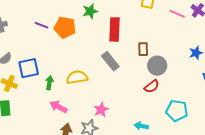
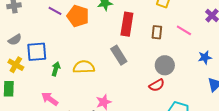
pink line: (177, 14) -> (184, 30), moved
brown rectangle: (143, 49) -> (157, 32), moved
pink arrow: (58, 107) -> (50, 99), moved

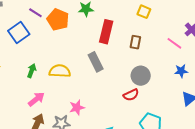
pink line: (184, 30) -> (174, 43), moved
blue square: (37, 52) -> (19, 32), moved, turned -35
pink arrow: (50, 99) -> (36, 99), moved, turned 102

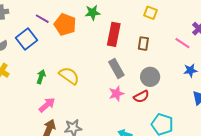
gray rectangle: (96, 62) -> (116, 69), moved
yellow semicircle: (60, 71) -> (69, 76), turned 35
pink star: (77, 108) -> (116, 94), moved

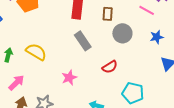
gray circle: (150, 77) -> (122, 33), moved
pink star: (116, 94) -> (69, 78), moved

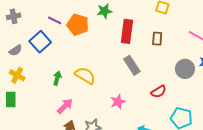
gray circle: (122, 33) -> (185, 69), moved

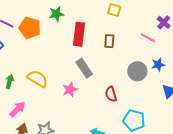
red semicircle: (159, 92) -> (111, 94), turned 105
pink star: (118, 102) -> (70, 90), moved

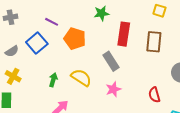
orange pentagon: (30, 28) -> (75, 39), moved
brown rectangle: (109, 41) -> (154, 42), size x1.5
gray rectangle: (84, 68) -> (111, 61), moved

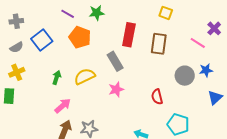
green star: (101, 13) -> (97, 13), moved
gray cross: (11, 17) -> (16, 21), moved
purple line: (52, 22) -> (68, 14), moved
yellow cross: (13, 76) -> (17, 72), turned 35
yellow semicircle: (81, 78) -> (85, 76), turned -60

